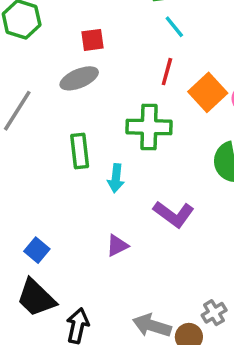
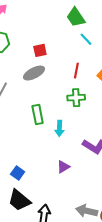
red line: (167, 72) -> (76, 71), moved
green cross: (149, 127) -> (76, 98), size x0.7

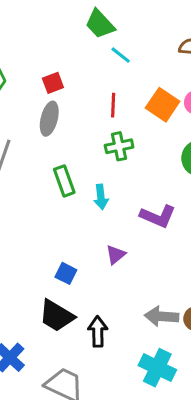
gray ellipse: (34, 73) -> (49, 119), turned -40
blue square: (18, 173) -> (66, 273), moved

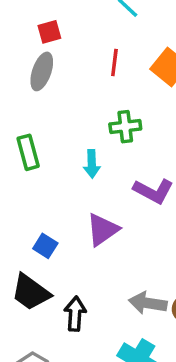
green cross: (119, 146) -> (125, 127), moved
green rectangle: (64, 181) -> (28, 152), moved
purple triangle: (116, 255) -> (103, 230), size x1.5

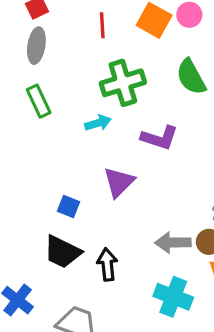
green cross: (125, 127) -> (123, 83), size x1.5
green rectangle: (28, 152) -> (39, 101), moved
cyan arrow: (92, 164) -> (98, 123), turned -95

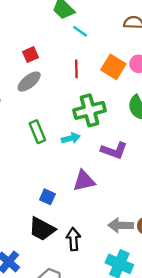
gray ellipse: (36, 46) -> (29, 82), turned 40
green rectangle: (39, 101) -> (37, 132), moved
purple triangle: (119, 182) -> (84, 181), turned 30

